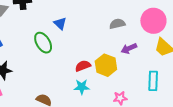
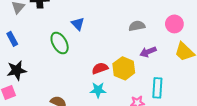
pink circle: (153, 21) -> (174, 24), size x0.7
cyan rectangle: (153, 81) -> (157, 88), moved

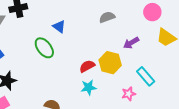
gray semicircle: (137, 26) -> (107, 17), moved
cyan rectangle: (157, 88) -> (146, 76), turned -36

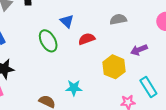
red semicircle: (87, 66) -> (87, 39), moved
cyan star: (89, 87) -> (74, 88), moved

